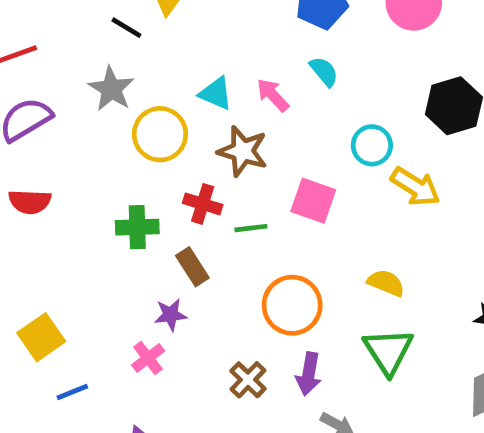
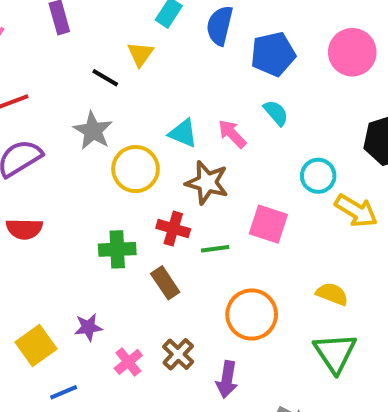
purple star: (171, 315) -> (88, 327), moved
purple arrow: (309, 374) -> (227, 379), moved
brown cross: (248, 380) -> (178, 354), moved

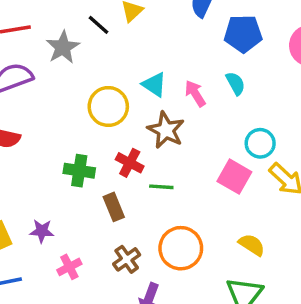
gray star: (93, 131) -> (63, 47), moved
pink square: (268, 224) -> (234, 177), moved
brown cross: (178, 354) -> (127, 259), moved

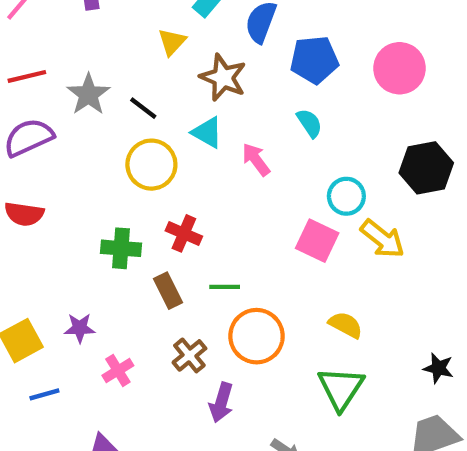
black line: (98, 25) -> (143, 108), moved
pink arrow: (195, 93) -> (256, 159), moved
brown star: (166, 130) -> (223, 78), moved
green line: (161, 187) -> (225, 287), moved

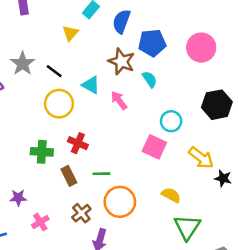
brown star: (223, 78) -> (121, 61), moved
yellow arrow: (382, 239) -> (201, 158), moved
black star: (438, 368) -> (223, 178), moved
green triangle: (341, 388) -> (187, 227), moved

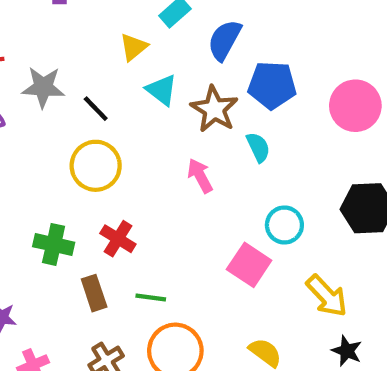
gray star: (23, 63) -> (43, 87), turned 30
cyan triangle: (91, 85) -> (162, 90), moved
black star: (223, 178) -> (347, 351), moved

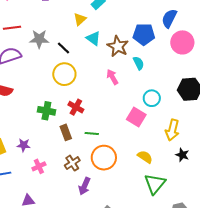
blue semicircle: (224, 40) -> (169, 18), moved
yellow arrow: (327, 296) -> (172, 130), turned 60

